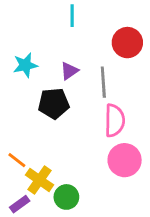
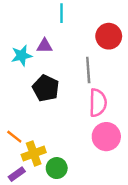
purple triangle: (69, 71) -> (45, 46), moved, turned 35
black pentagon: (54, 103) -> (46, 88), turned 30
yellow cross: (39, 180) -> (34, 154), turned 35

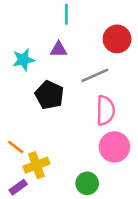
purple triangle: (45, 46) -> (59, 49), moved
gray line: (88, 70) -> (95, 75), turned 70
green circle: (57, 168) -> (87, 183), moved

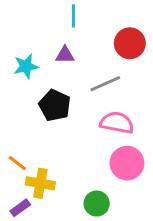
pink semicircle: (105, 110) -> (117, 123), turned -80
yellow cross: (36, 165) -> (40, 183), turned 30

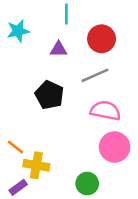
red circle: (130, 43) -> (102, 39), moved
cyan star: (26, 66) -> (18, 31), moved

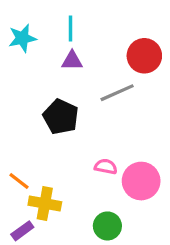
cyan line: (66, 14) -> (70, 28), moved
red circle: (102, 39) -> (144, 56), moved
pink semicircle: (105, 111) -> (106, 167), moved, size x0.6

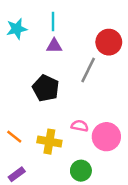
gray line: (117, 93) -> (88, 70), turned -40
yellow cross: (45, 203) -> (49, 142), moved

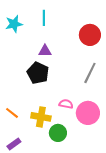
purple triangle: (54, 46) -> (45, 51), moved
gray line: (88, 70) -> (90, 73), moved
green circle: (81, 171) -> (58, 133), moved

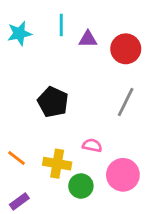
purple triangle: (45, 51) -> (88, 39), moved
pink circle: (88, 113) -> (123, 175), moved

